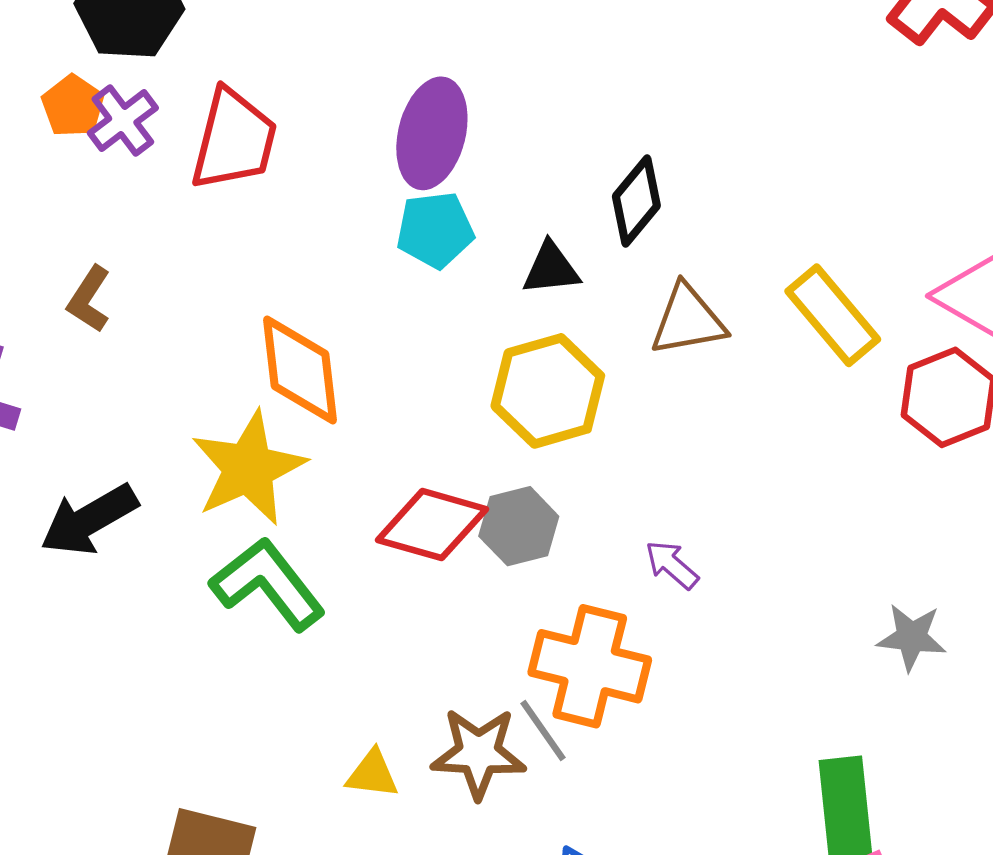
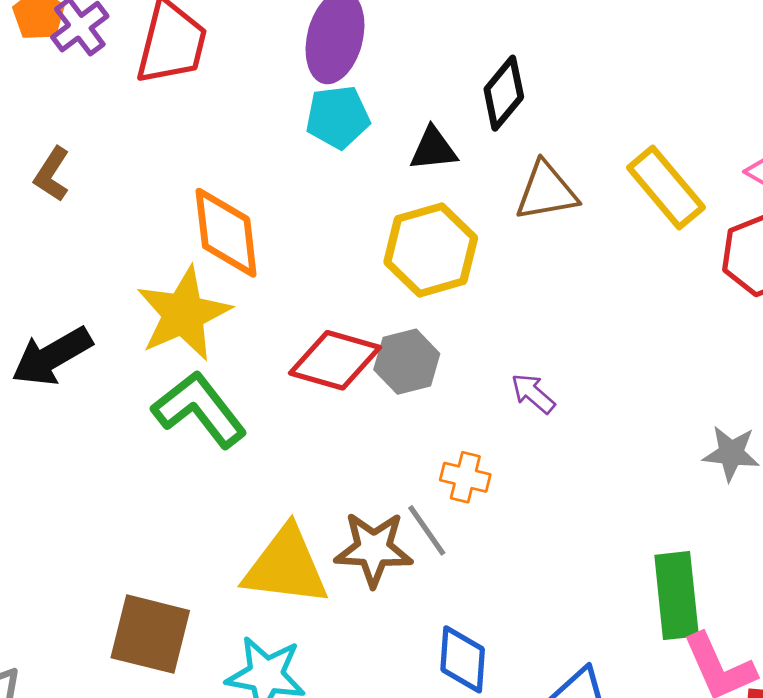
orange cross: (590, 666) -> (465, 477), size x0.5
yellow triangle: (372, 774) -> (286, 566), size x2.0

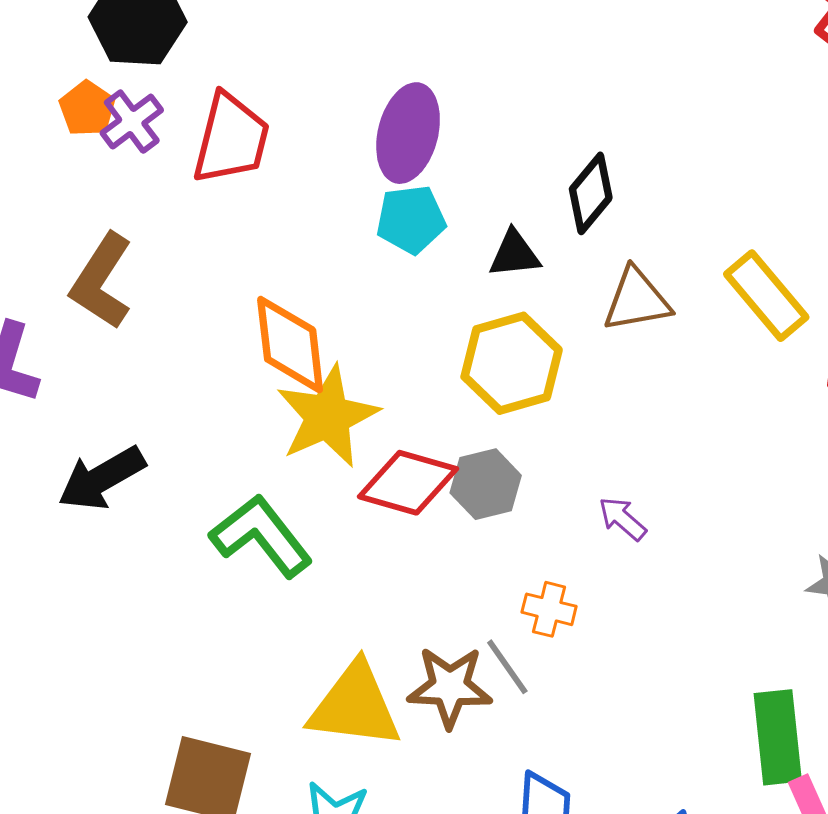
brown L-shape: (52, 174) -> (102, 281), size x1.6
yellow star: (183, 314) -> (327, 416), moved

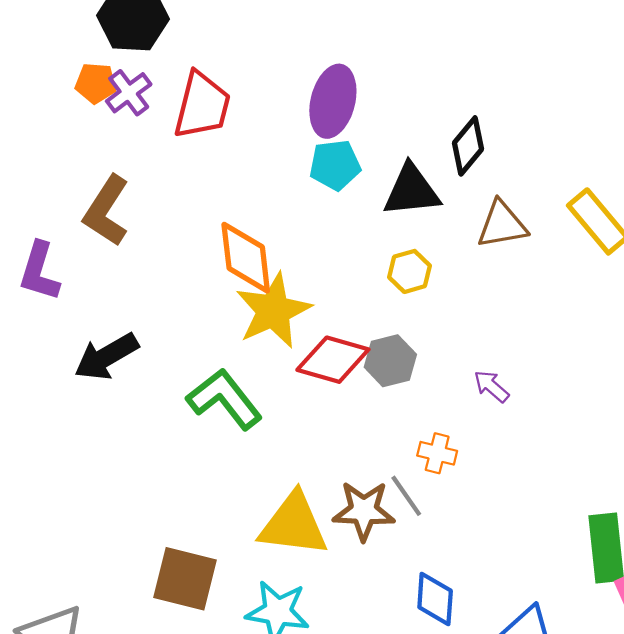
orange pentagon: (87, 109) -> (96, 83), turned -30
black triangle: (514, 254) -> (412, 191), size x1.5
yellow hexagon: (512, 363) -> (409, 271), size x0.6

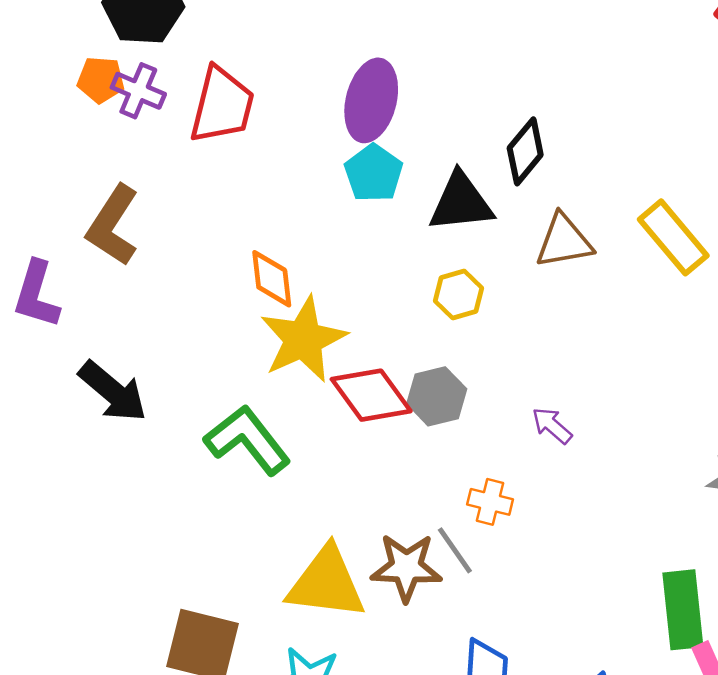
purple cross: (129, 93) -> (138, 91), turned -30
cyan pentagon: (335, 165) -> (374, 173), turned -30
orange diamond: (246, 258) -> (272, 279), size x0.7
black arrow: (106, 356) -> (113, 392), turned -110
red diamond: (333, 360) -> (371, 395), turned 38

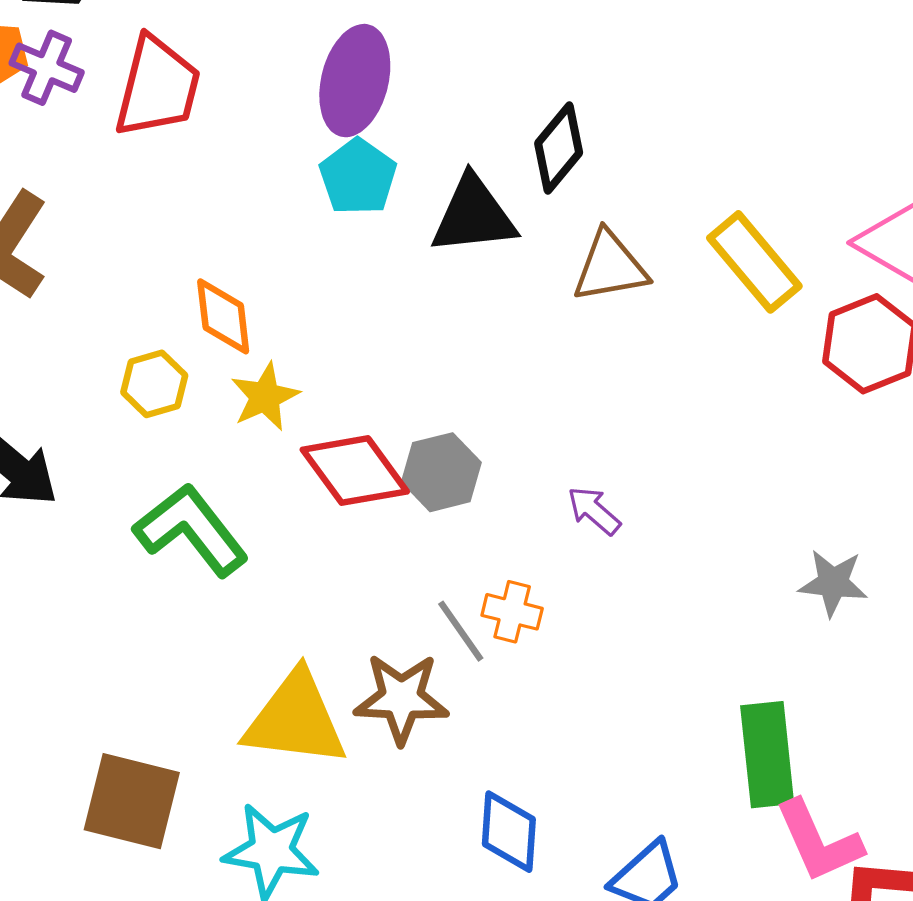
yellow hexagon: (459, 294) -> (154, 384), moved
yellow star: (303, 339) -> (265, 397), size x0.6
gray line: (455, 550) -> (461, 631), moved

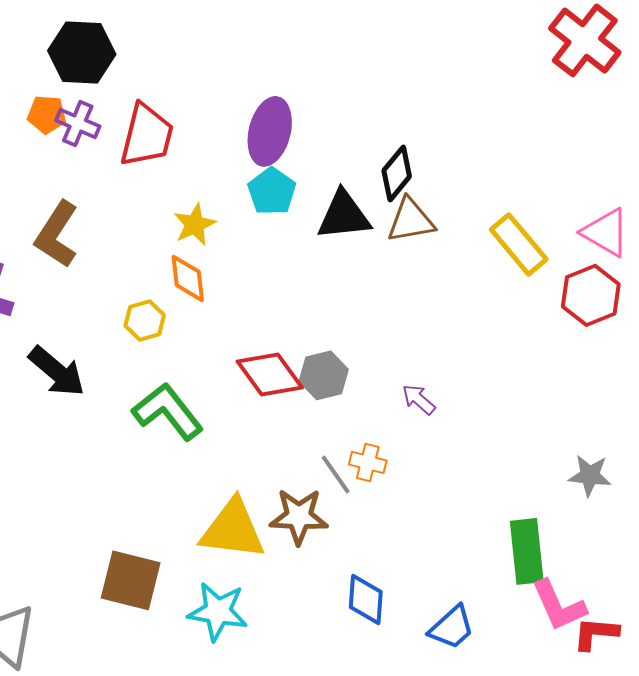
brown triangle: (610, 267) -> (411, 220), moved
yellow star: (265, 397) -> (195, 224), moved
gray star: (833, 583) -> (590, 475), moved

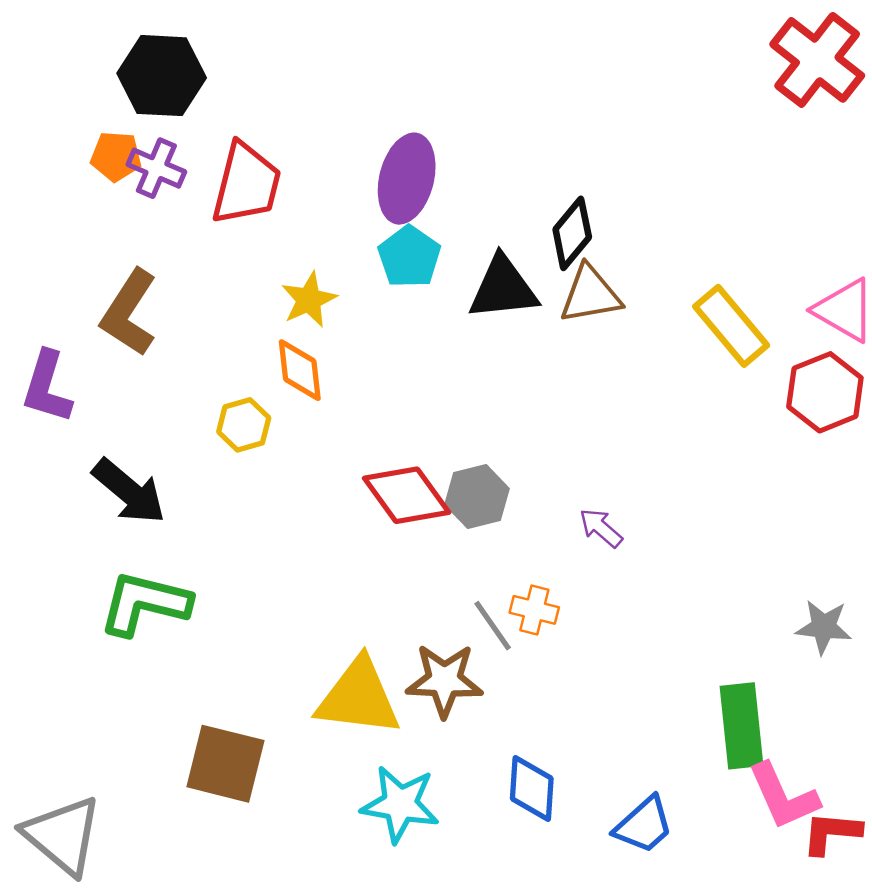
green L-shape: (168, 411) -> (145, 603), moved, turned -38
cyan star: (218, 611) -> (400, 804), moved

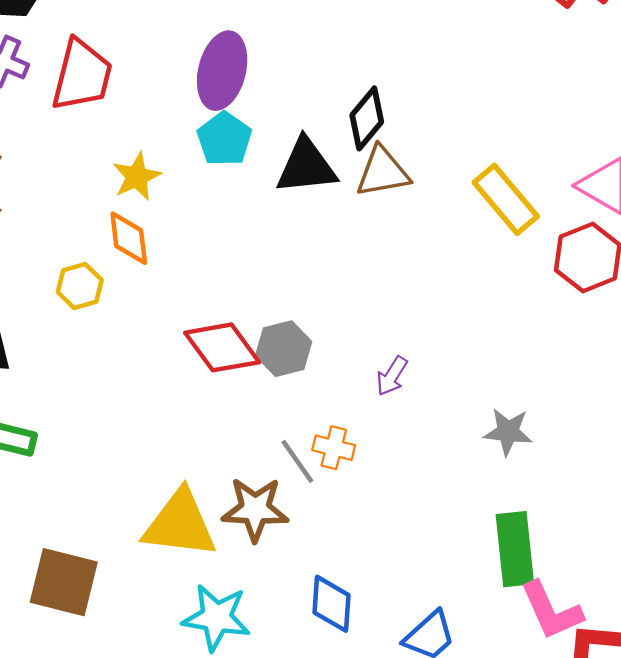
purple arrow: (601, 528) -> (392, 376), turned -99
gray star: (824, 627) -> (508, 432), moved

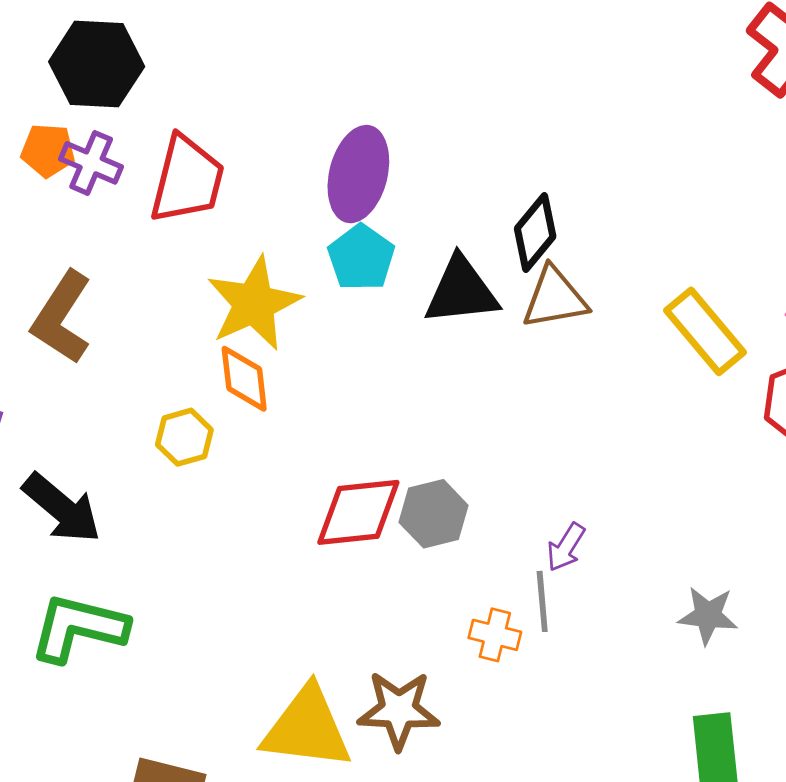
yellow star: (137, 177) -> (254, 304), size x1.6
red diamond: (222, 347) -> (358, 512), turned -60
gray line: (297, 461) -> (542, 601), moved, turned 30

